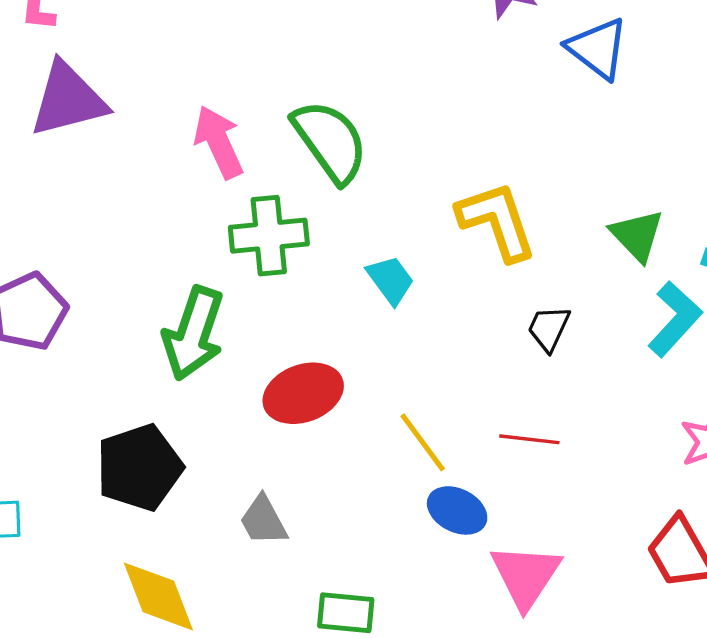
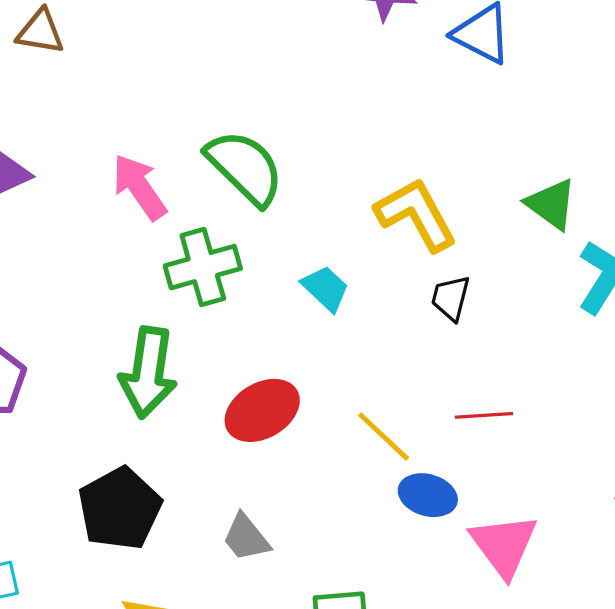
black trapezoid: (549, 328) -> (451, 298), moved

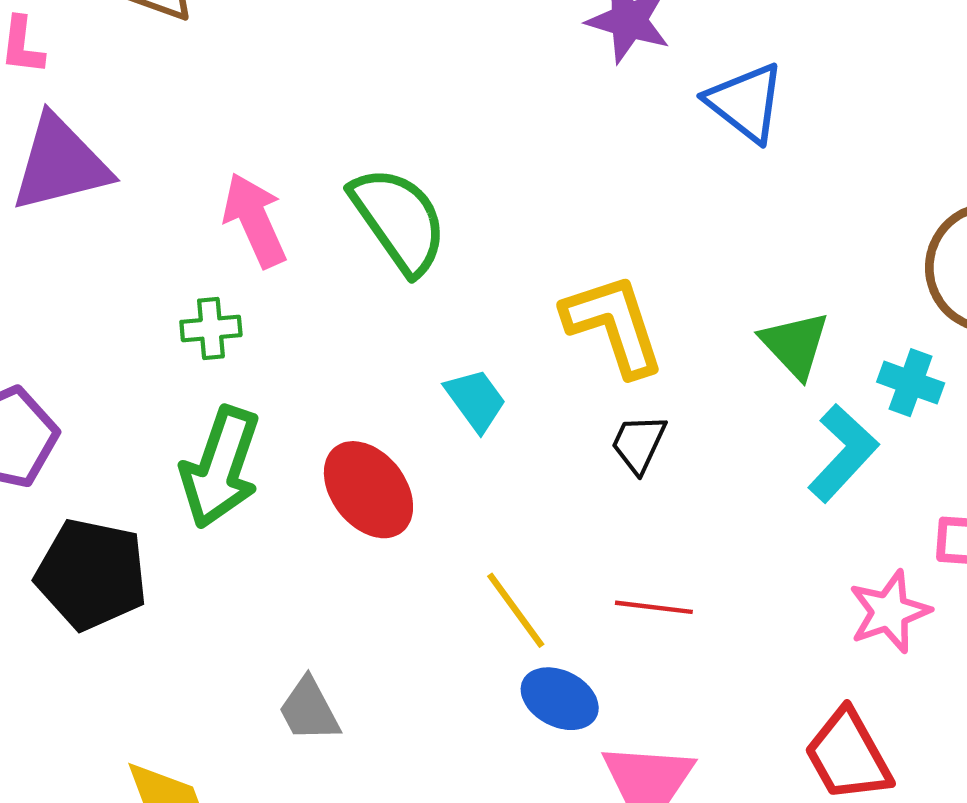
green cross: (203, 267) -> (211, 328), moved, size x0.6
red ellipse: (262, 410) -> (368, 490), moved, turned 72
black pentagon: (120, 509) -> (92, 574), moved, turned 30

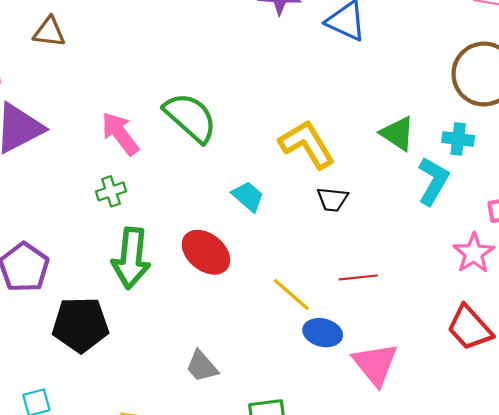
black trapezoid: (639, 444) -> (332, 199), turned -96

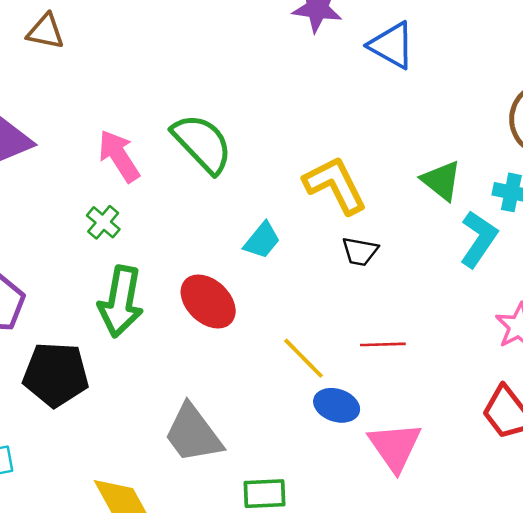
green cross: (111, 191) -> (103, 222), turned -36
cyan trapezoid: (248, 196) -> (262, 240), turned 84
gray trapezoid: (202, 366) -> (193, 434), size x1.6

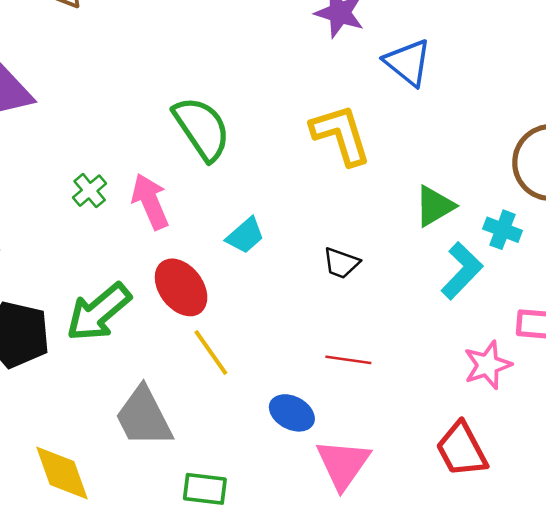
pink arrow: (119, 156) -> (150, 202), moved
green triangle: (441, 181) -> (435, 206), turned 42
yellow L-shape: (335, 185) -> (341, 135), moved
green arrow: (121, 302) -> (99, 312), moved, turned 30
yellow line: (304, 358) -> (211, 352), moved

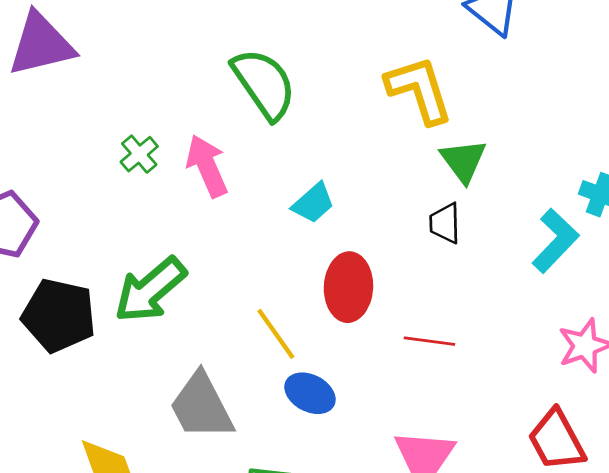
green triangle: (435, 206) -> (463, 161), moved, turned -36
black trapezoid: (341, 263) -> (445, 223), moved, turned 69
red ellipse: (181, 287) -> (348, 287), moved, turned 40
blue ellipse: (292, 413) -> (310, 393), moved

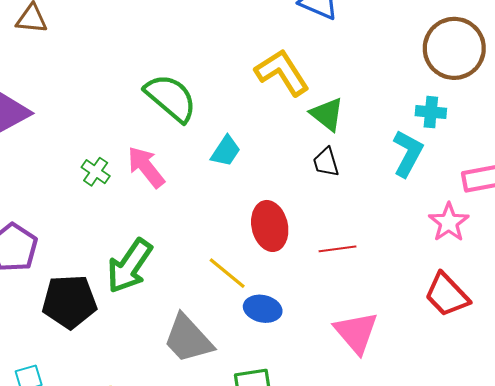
cyan trapezoid: (313, 203) -> (226, 151), moved

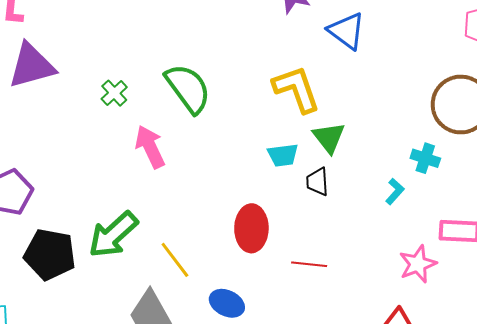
cyan trapezoid: (226, 151) -> (283, 155), moved, turned 36
cyan L-shape: (408, 153) -> (395, 191), size x0.6
green cross: (96, 172) -> (114, 93), moved
yellow line: (227, 273) -> (175, 260), moved

